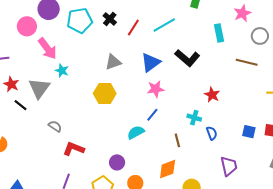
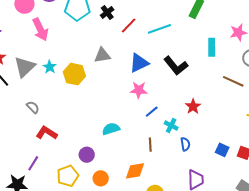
cyan star: (62, 71) -> (50, 67), moved
yellow hexagon: (105, 94) -> (74, 74), moved
blue line: (152, 115) -> (152, 112), moved

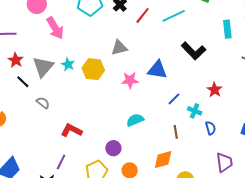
blue triangle: (139, 63) -> (157, 70), moved, turned 40
pink star: (139, 90) -> (130, 80), moved
gray semicircle: (33, 107) -> (43, 103), moved

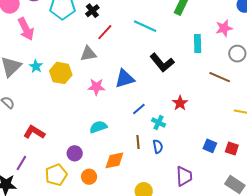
red line: (143, 15) -> (105, 32), moved
cyan line: (174, 16) -> (145, 26), turned 45
blue triangle: (157, 70) -> (125, 79), turned -30
blue semicircle: (211, 128) -> (158, 146), moved
orange diamond: (163, 160) -> (114, 160), moved

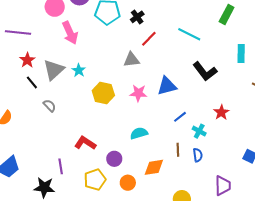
yellow hexagon: (61, 73) -> (103, 93), moved
red L-shape: (34, 132) -> (85, 143), moved
purple line: (21, 163) -> (61, 166), turned -42

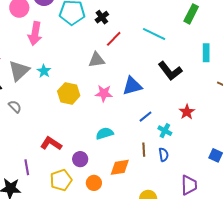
pink arrow: (70, 33) -> (35, 34), turned 35

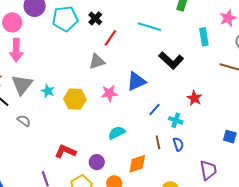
pink arrow: (35, 34) -> (16, 50), moved
cyan star: (44, 71) -> (48, 91), moved

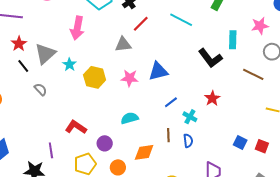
pink arrow: (16, 50) -> (77, 28), moved
black L-shape: (171, 60) -> (210, 58), moved

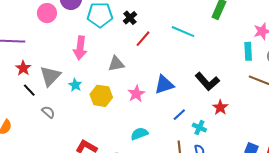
cyan rectangle: (233, 40) -> (248, 51), moved
gray triangle: (123, 45) -> (116, 64), moved
black L-shape: (210, 58) -> (207, 81), moved
pink star: (130, 78) -> (136, 94), turned -30

